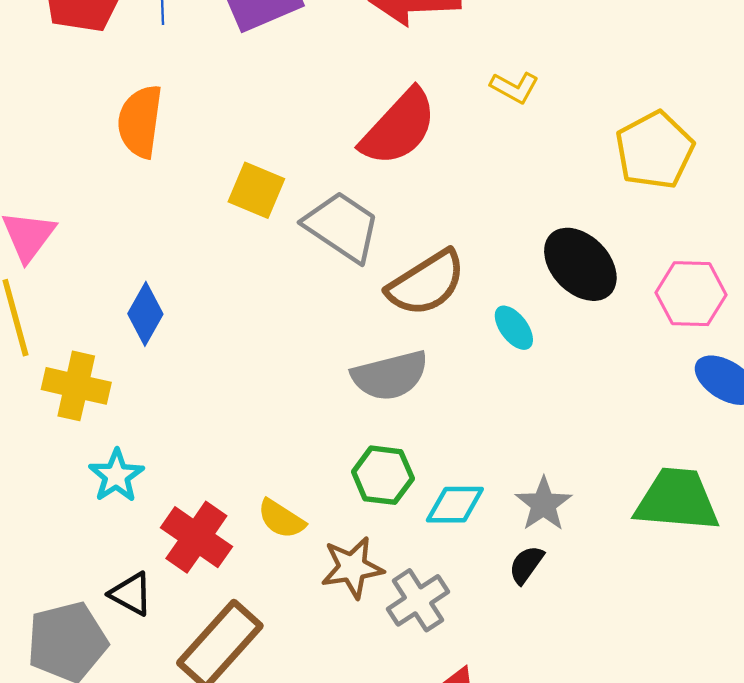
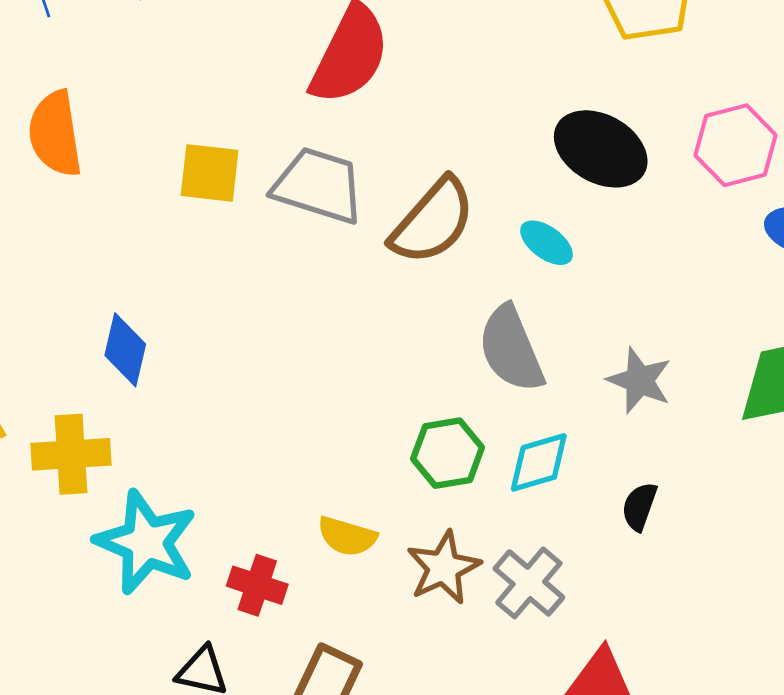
gray semicircle: (390, 375) -> (511, 349), moved, turned 98
cyan star: (116, 476) -> (146, 542), size x1.6
gray star: (544, 504) -> (639, 381), moved
red cross: (196, 537) -> (257, 585), size x0.7

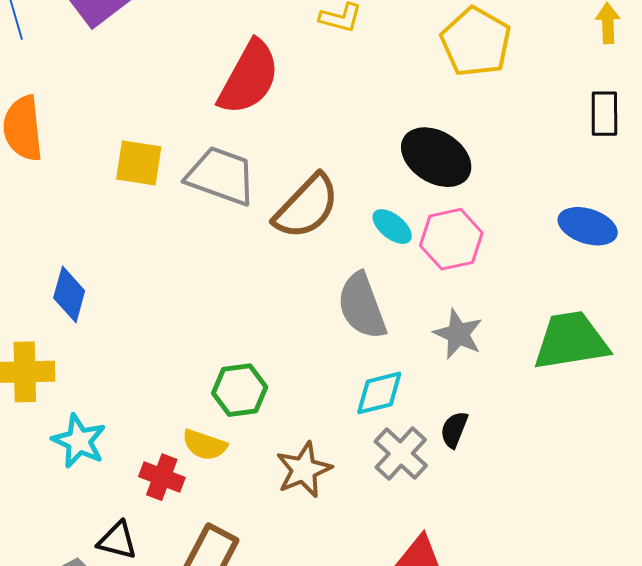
pink hexagon: (736, 145) -> (451, 239), moved
green hexagon: (448, 453) -> (240, 390), moved
yellow semicircle: (347, 536) -> (205, 445), moved
cyan star: (146, 542) -> (79, 441), size x0.7
gray cross: (529, 583) -> (401, 454), moved

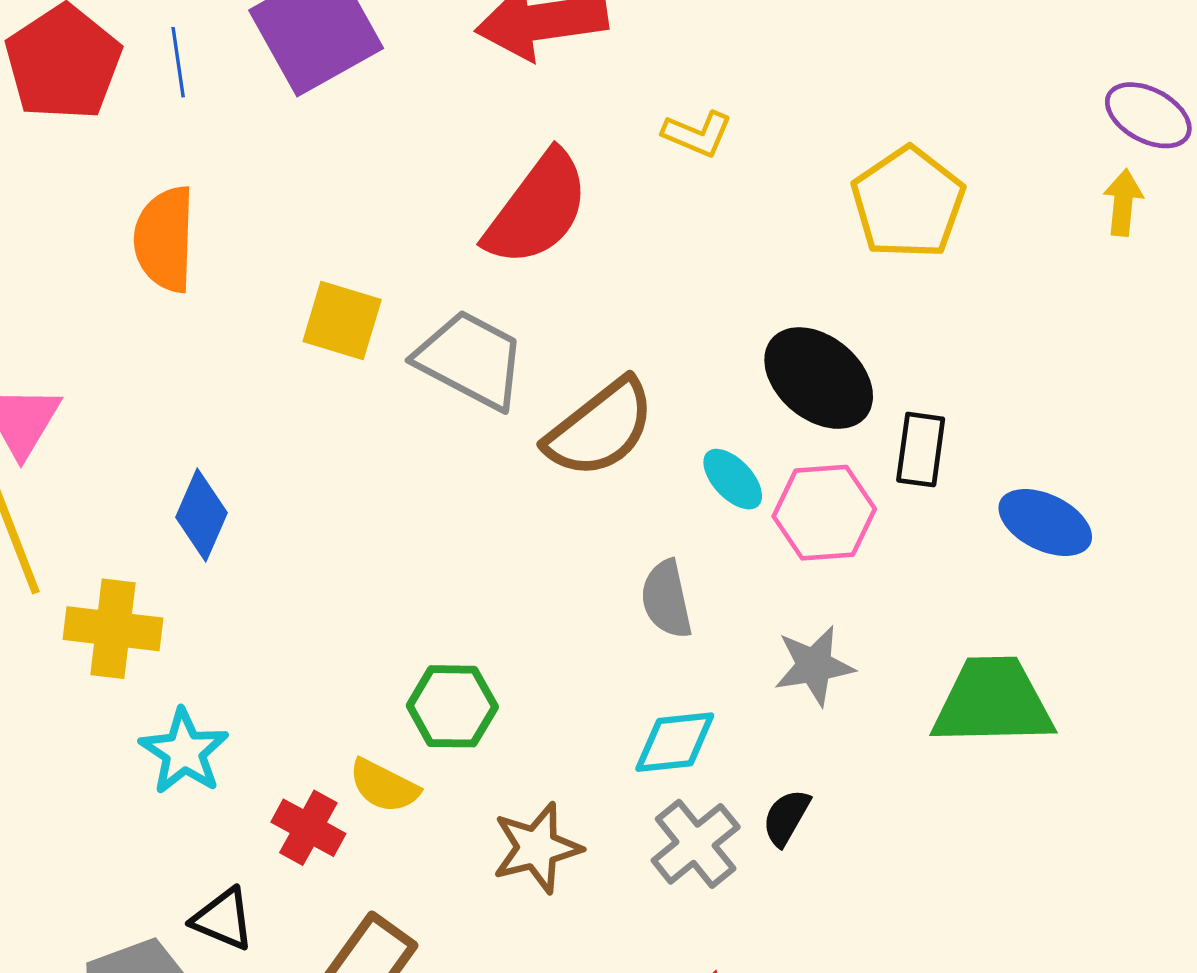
black rectangle: (604, 114) -> (921, 450), moved
gray semicircle: (362, 306) -> (666, 599), size x0.7
gray star: (458, 334) -> (814, 666), turned 30

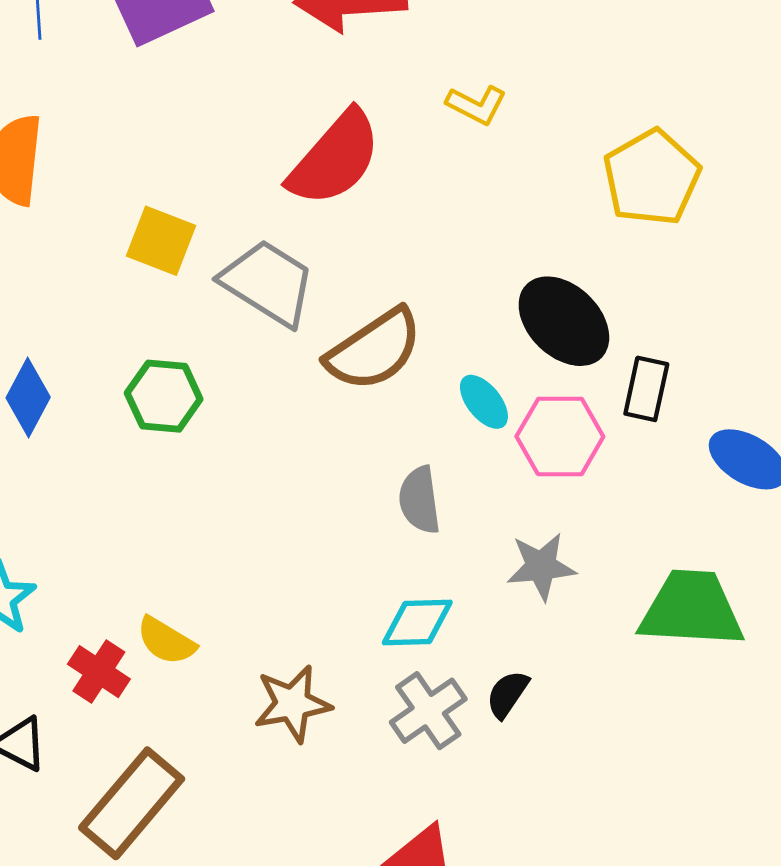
green hexagon: (452, 706) -> (164, 396), moved

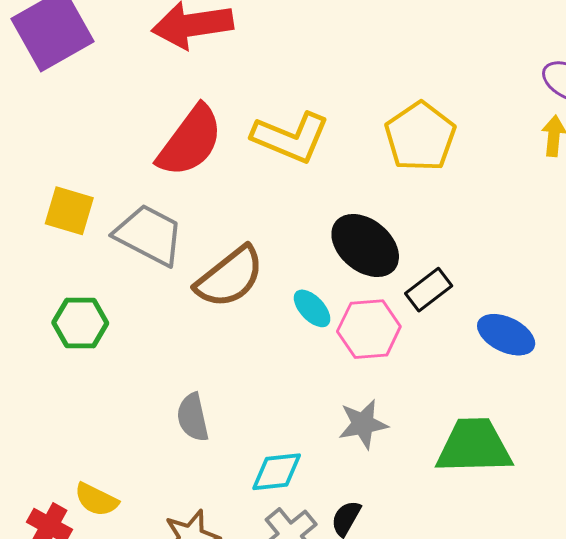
yellow L-shape: (476, 105) -> (291, 137), moved, size x1.8
black rectangle: (646, 389) -> (429, 290), turned 45
gray semicircle: (420, 500) -> (193, 417), moved

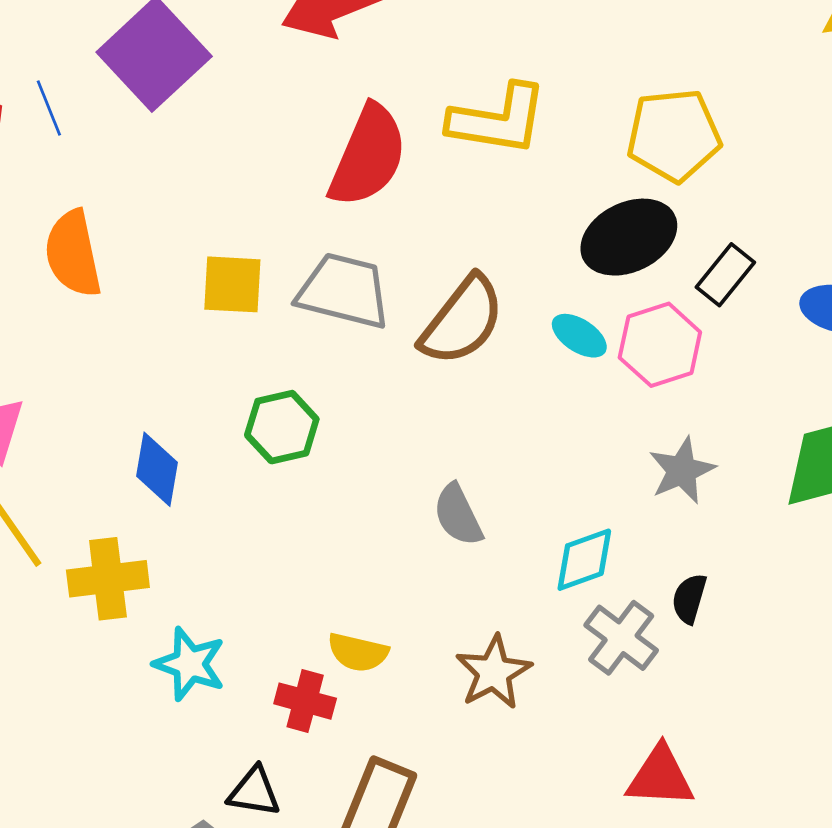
yellow pentagon: (420, 137) -> (674, 135), moved, turned -30
black ellipse: (365, 246) -> (629, 237), turned -52

